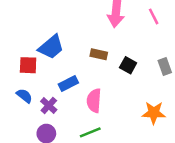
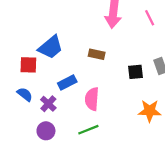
black square: (128, 65) -> (135, 72), moved, turned -35

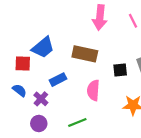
brown rectangle: (97, 54) -> (85, 54), size x1.6
pink semicircle: (92, 99) -> (93, 90), moved

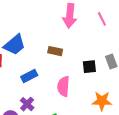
brown rectangle: (85, 54) -> (55, 51), size x0.6
purple cross: (41, 99) -> (27, 104), moved

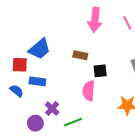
black square: (89, 67) -> (100, 71), moved
blue rectangle: (29, 76) -> (37, 81), moved, turned 35

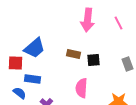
black square: (100, 71) -> (94, 60), moved
blue semicircle: (17, 91) -> (20, 93), moved

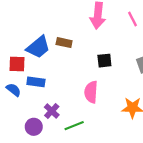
brown rectangle: (74, 54) -> (64, 43), moved
blue semicircle: (20, 93) -> (14, 90), moved

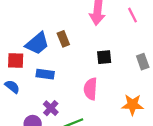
brown rectangle: (64, 43) -> (63, 39), turned 56
blue rectangle: (36, 82) -> (45, 74), moved

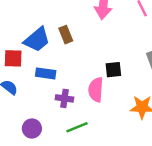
black square: (104, 57) -> (113, 70), moved
purple cross: (51, 108) -> (64, 98), moved, turned -35

